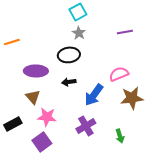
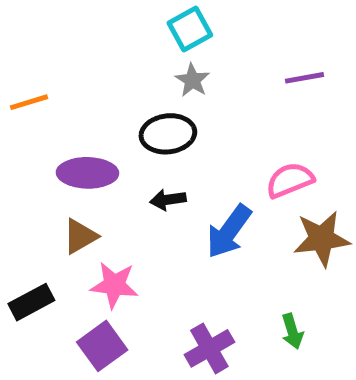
brown triangle: (33, 97) -> (80, 236), turned 42
purple cross: (86, 126) -> (209, 348), moved

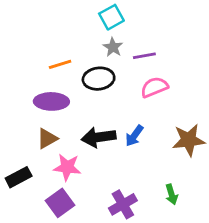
purple line: (304, 78) -> (144, 56), moved
orange line: (29, 102) -> (60, 64), moved
pink semicircle: (290, 180) -> (154, 87), moved
black arrow: (168, 200) -> (99, 137), moved, size x1.6
blue arrow: (229, 231) -> (134, 136), size x0.7

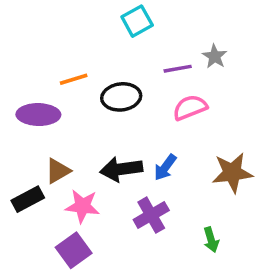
gray star: (113, 47) -> (215, 56), moved
purple ellipse: (51, 101) -> (38, 115), moved
black rectangle: (19, 177) -> (28, 199), moved
purple cross: (123, 204) -> (151, 215), moved

